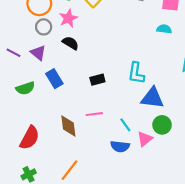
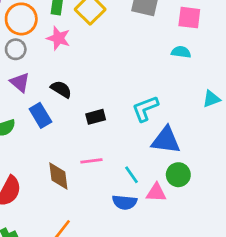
pink star: (68, 18) -> (58, 38), turned -30
gray circle: (44, 27) -> (16, 49), moved
black semicircle: (71, 43) -> (61, 89), moved
cyan L-shape: (136, 73) -> (145, 109), turned 60
pink triangle: (145, 139) -> (156, 193), turned 42

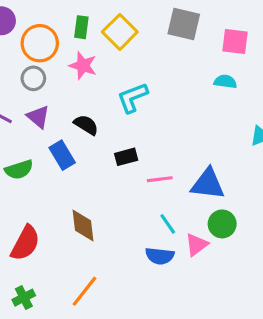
cyan L-shape: (145, 109) -> (133, 98), moved
pink line: (91, 161) -> (160, 179), moved
pink triangle: (156, 193) -> (197, 245), turned -40

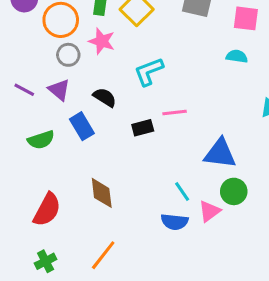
gray circle: (33, 78) -> (68, 55), moved
pink line: (160, 179) -> (175, 113), moved

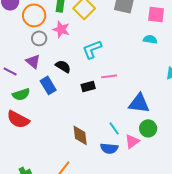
purple line: (24, 90) -> (10, 71), moved
brown diamond: (102, 193) -> (80, 135), moved
red semicircle: (47, 210) -> (18, 119), moved, turned 90

